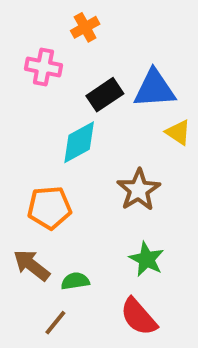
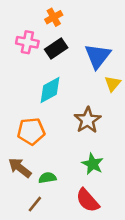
blue triangle: (154, 89) -> (98, 56), turned -48
black rectangle: (105, 95) -> (56, 49), moved
yellow triangle: (178, 132) -> (113, 84), turned 36

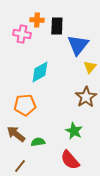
orange cross: (54, 17) -> (37, 20), moved, turned 32
black rectangle: (56, 49) -> (57, 26), moved, turned -54
brown star: (88, 120) -> (86, 97), moved
brown line: (35, 204) -> (20, 166), moved

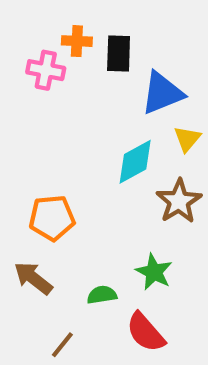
blue triangle: (78, 45) -> (162, 93), turned 30
cyan diamond: (40, 72) -> (135, 162), moved
green semicircle: (38, 142) -> (102, 295), moved
brown line: (20, 166) -> (62, 345), moved

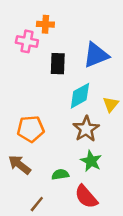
black rectangle: (119, 54) -> (58, 64), moved
yellow triangle: (187, 139) -> (111, 104), moved
brown star: (179, 201) -> (86, 129), moved

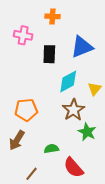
orange cross: (45, 24) -> (52, 16), moved
green star: (91, 161) -> (87, 132), moved
brown arrow: (20, 165) -> (17, 140), turned -96

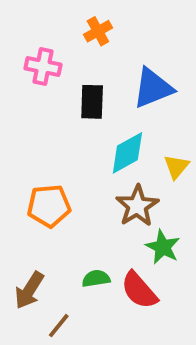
orange cross: (52, 16) -> (98, 31), turned -32
brown arrow: (17, 140) -> (29, 290), moved
red semicircle: (73, 168) -> (139, 290), moved

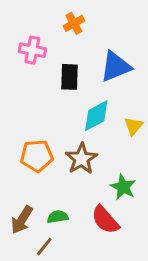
brown star: (137, 206) -> (81, 159), moved
green semicircle: (96, 278) -> (58, 217), moved

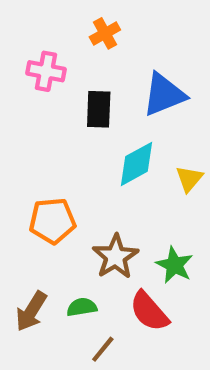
brown star: (81, 159) -> (115, 257), moved
brown line: (44, 247) -> (103, 349), moved

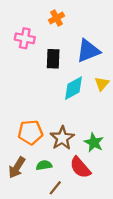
yellow triangle: (189, 179) -> (102, 84), moved
orange pentagon: (52, 221) -> (30, 132), moved

